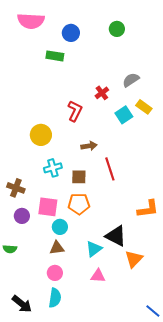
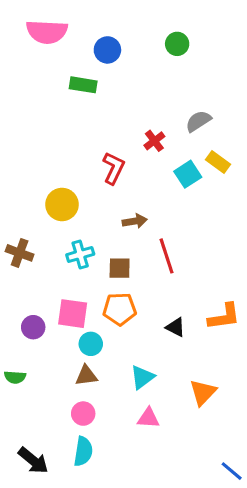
brown cross: (16, 188) -> (20, 253), moved
black triangle: (116, 236) -> (176, 327), moved, size x0.6

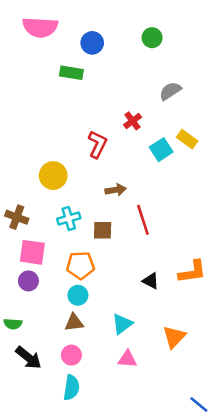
gray semicircle: (198, 121) -> (170, 91), moved
orange pentagon: (120, 309) -> (80, 265), moved
pink square: (73, 314) -> (32, 252), moved
black arrow: (33, 461) -> (28, 358), moved

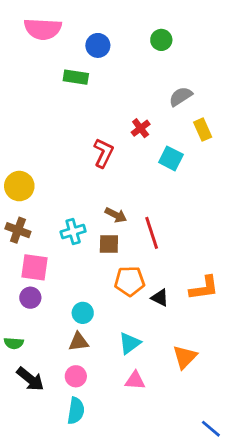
yellow rectangle: (187, 139) -> (203, 130), moved, turned 30
cyan square: (161, 150) -> (171, 158), turned -30
yellow circle: (53, 176) -> (19, 186), moved
brown arrow: (116, 190) -> (116, 215), moved, turned 36
orange pentagon: (80, 265) -> (130, 281), moved

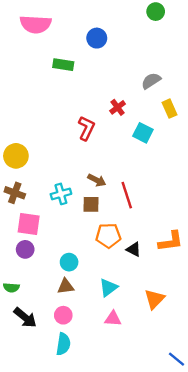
green circle: (161, 40) -> (156, 12), moved
blue circle: (98, 45) -> (97, 38), moved

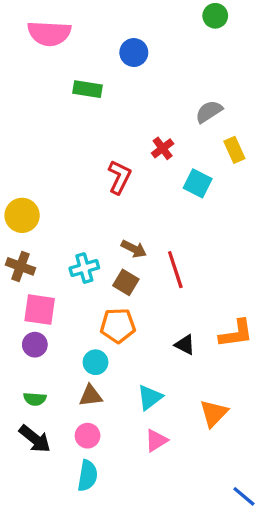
brown square: (91, 204) -> (126, 282), turned 30
orange pentagon: (108, 236) -> (118, 326), moved
green semicircle: (11, 288) -> (35, 399), moved
pink triangle: (113, 319) -> (156, 440), turned -36

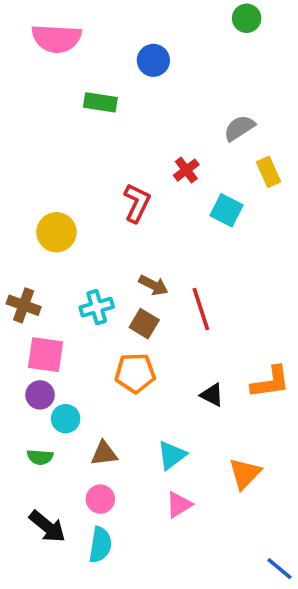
yellow circle: (22, 215) -> (56, 232), moved
cyan circle: (95, 362) -> (66, 419), moved
black arrow: (35, 439) -> (47, 527), moved

